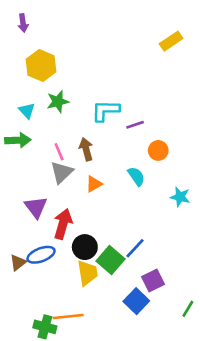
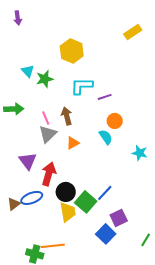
yellow hexagon: (41, 66) -> (72, 51), moved
cyan triangle: (27, 111) -> (28, 71), moved
orange circle: (158, 150) -> (115, 121), moved

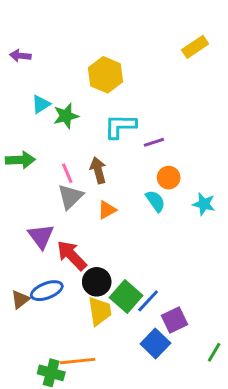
purple arrow: (18, 18) -> (20, 56), moved, turned 104
cyan triangle: (28, 71) -> (41, 104), turned 40
cyan star: (140, 153) -> (204, 204), moved
red arrow: (49, 174) -> (72, 255), turned -60
blue line: (105, 193) -> (148, 301), moved

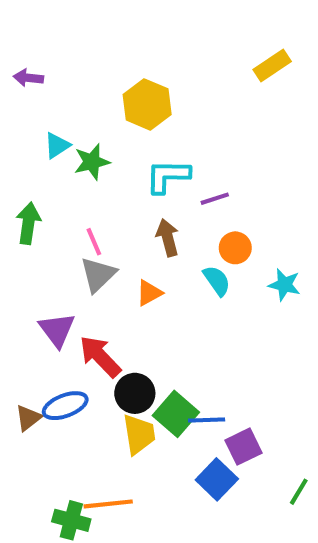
green arrow: (20, 160) -> (28, 223), turned -80
brown arrow: (98, 170) -> (168, 238), moved
blue line: (148, 301) -> (207, 420), turned 45

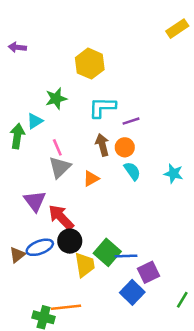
yellow rectangle: (272, 66) -> (177, 29), moved
cyan triangle: (57, 145) -> (35, 121), moved
orange circle: (235, 248) -> (125, 147), moved
black circle: (135, 393) -> (70, 241), moved

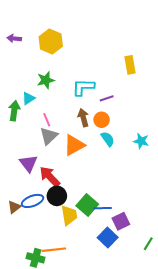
yellow rectangle: (177, 29) -> (130, 65), moved, turned -66
yellow hexagon: (90, 64) -> (51, 42), moved
orange triangle: (91, 179) -> (74, 145), size x1.6

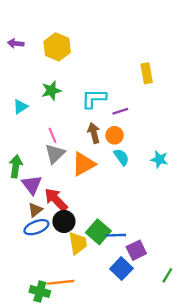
cyan triangle: (28, 98) -> (20, 107), moved
green arrow: (14, 111) -> (16, 166), moved
brown triangle: (14, 207) -> (35, 210), moved

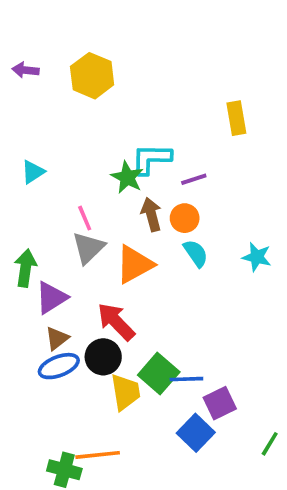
green star: (51, 91) -> (127, 177), moved, turned -30
purple triangle: (32, 185) -> (51, 298), turned 35
red arrow: (56, 200) -> (116, 322), moved

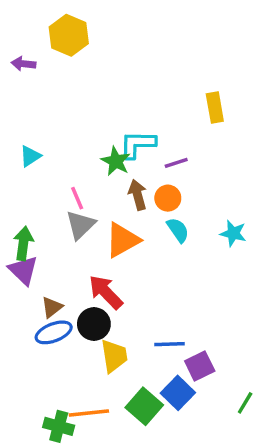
yellow hexagon: (92, 76) -> (69, 35), moved
purple triangle: (51, 298) -> (23, 270), moved, turned -44
green square: (159, 374) -> (144, 406), moved

